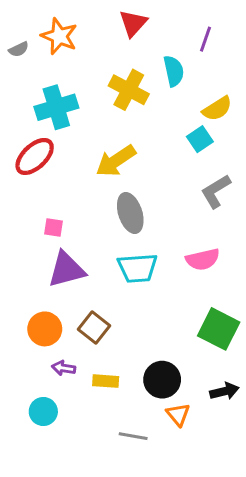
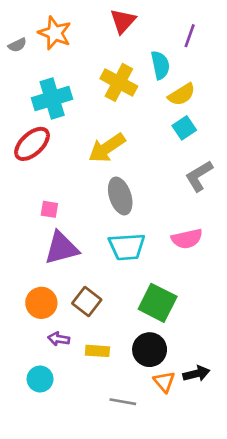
yellow semicircle: (217, 109) -> (182, 94), moved
green square: (219, 329) -> (158, 303), moved
black arrow: (224, 391) -> (196, 374), moved

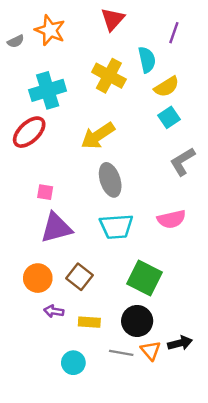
cyan circle: (40, 379) -> (73, 363), moved
gray line: (123, 402) -> (121, 353), moved

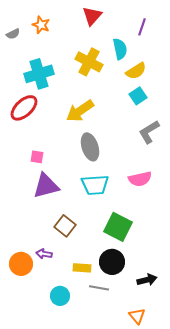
orange star: (50, 30) -> (41, 25), size x0.7
orange circle: (38, 278) -> (21, 264), moved
yellow rectangle: (89, 322) -> (82, 268), moved
orange triangle: (151, 350) -> (137, 316), moved

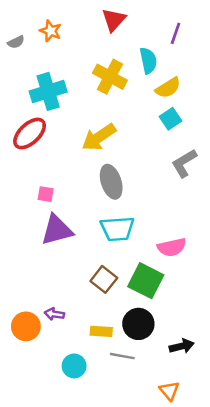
pink semicircle: (140, 179) -> (172, 247), moved
brown square: (65, 226) -> (104, 279), moved

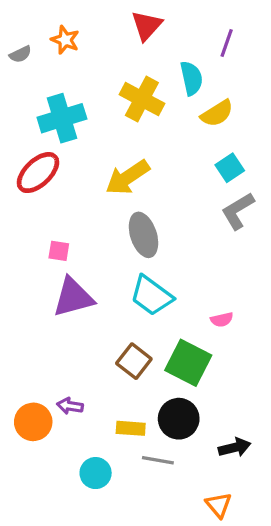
cyan square: (171, 119) -> (230, 168), moved
cyan trapezoid: (117, 229) -> (151, 296), turned 40
pink semicircle: (172, 247) -> (222, 320), size x0.6

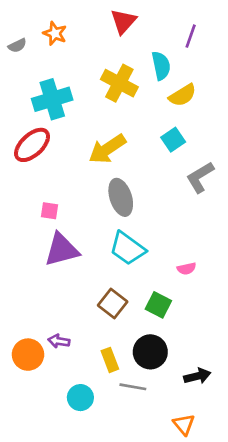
cyan square: (230, 168) -> (173, 140), moved
green square: (188, 363) -> (158, 305), size x0.7
yellow rectangle: (131, 428) -> (110, 360), turned 65

